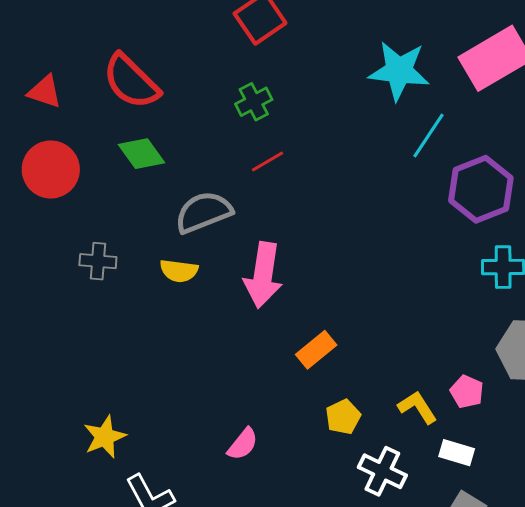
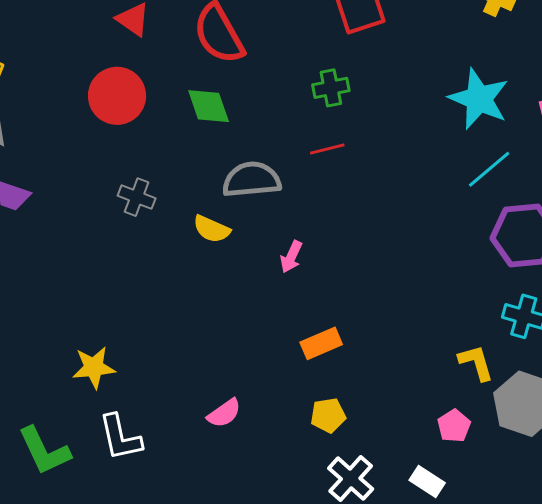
pink arrow: (263, 275) -> (291, 257), size x0.5
yellow L-shape: (417, 407) -> (476, 363), moved

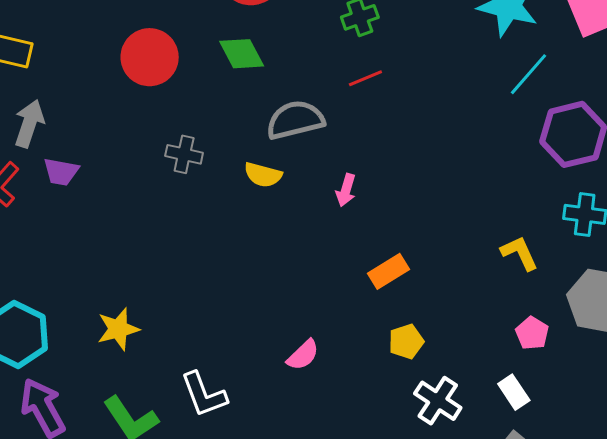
yellow L-shape: (476, 363) -> (520, 253), moved
yellow star: (94, 367) -> (118, 329), moved
white rectangle: (427, 481) -> (514, 392), turned 32

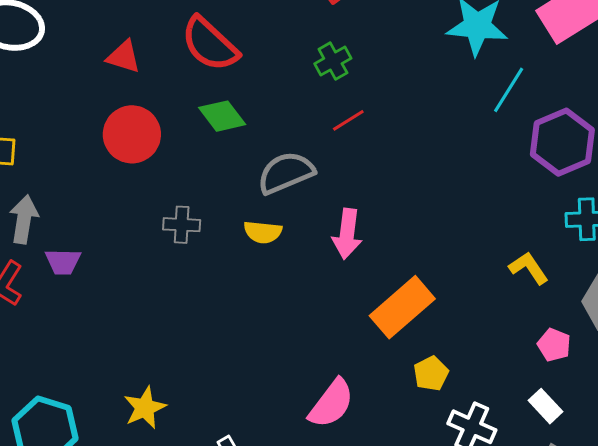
pink arrow: (346, 190) -> (347, 234), size x1.5
orange rectangle: (388, 271) -> (402, 307), size x1.6
pink semicircle: (303, 355) -> (331, 403), size x1.5

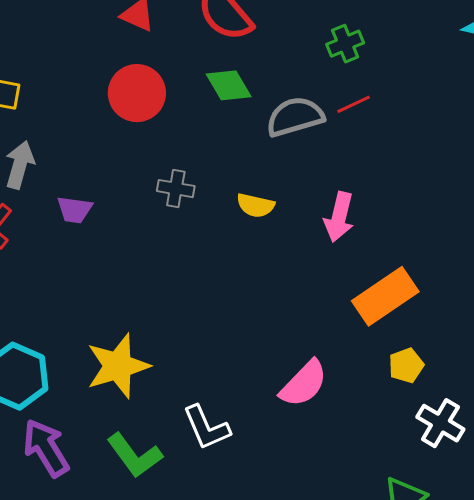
gray semicircle: (286, 173) -> (295, 117), moved
purple trapezoid: (63, 262) -> (75, 210), moved
yellow star: (145, 408) -> (118, 366), size x1.5

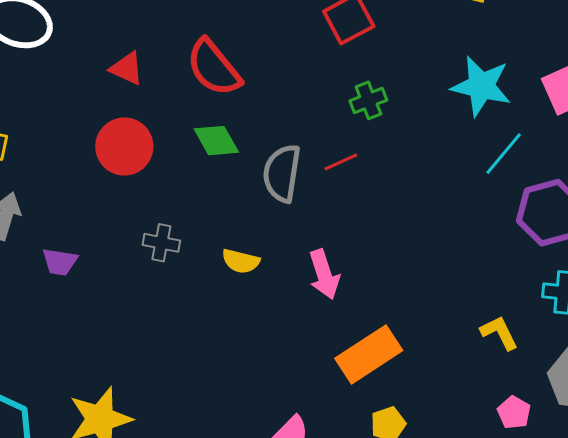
green cross: (345, 44) -> (368, 100), moved
gray semicircle: (295, 117) -> (282, 173), turned -66
pink arrow: (339, 217) -> (324, 274), turned -33

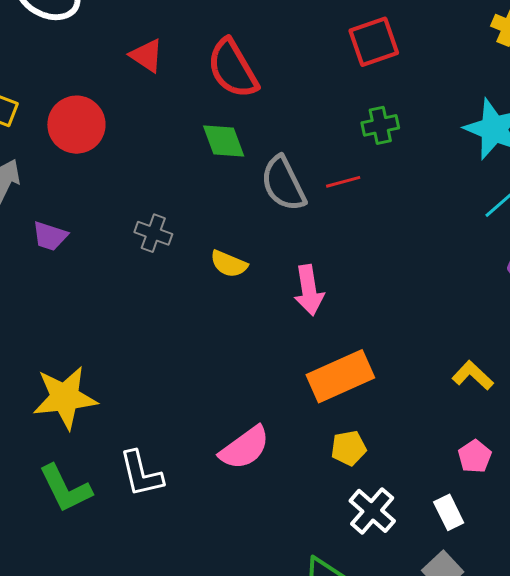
red circle: (124, 147) -> (76, 125), moved
gray semicircle: (282, 173) -> (283, 184), turned -44
yellow L-shape: (499, 333) -> (473, 375), turned -30

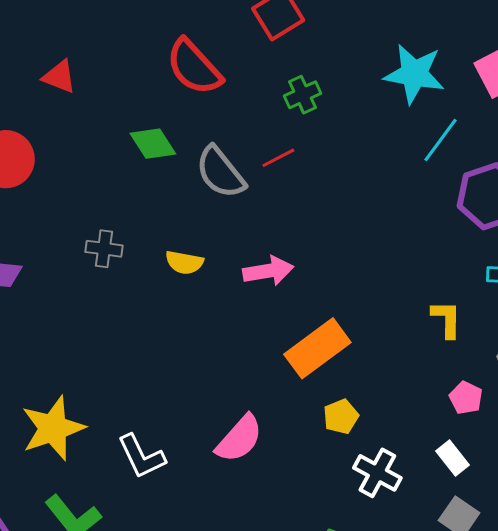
red semicircle: (233, 69) -> (194, 67), moved
pink arrow: (309, 290) -> (268, 271), turned -78
yellow L-shape: (473, 375) -> (447, 319), turned 60
white L-shape: (141, 474) -> (141, 456), moved

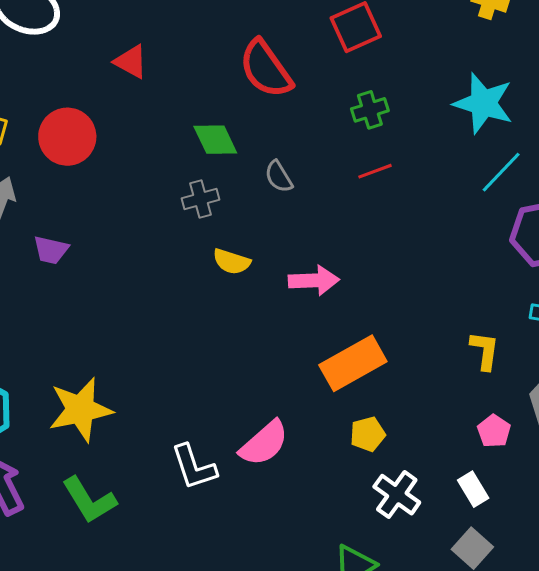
red line: (278, 158) -> (375, 171), moved
gray semicircle: (220, 172) -> (279, 177), size x0.6
gray cross: (104, 249) -> (200, 199), moved, turned -30
white L-shape: (141, 456) -> (194, 467), moved

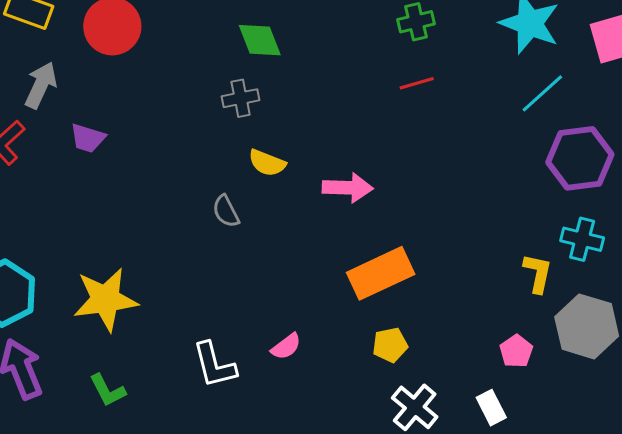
gray semicircle: (279, 177) -> (226, 211), moved
yellow L-shape: (485, 351) -> (538, 273), moved
pink semicircle: (264, 443) -> (286, 346), size x0.6
green L-shape: (89, 500) -> (108, 390), size x0.7

